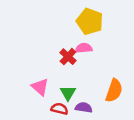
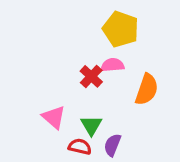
orange semicircle: (114, 91) -> (147, 89), moved
purple semicircle: (84, 108) -> (112, 145), turned -77

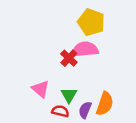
pink semicircle: (112, 65) -> (85, 49), size x1.5
orange semicircle: (147, 89) -> (105, 104), moved

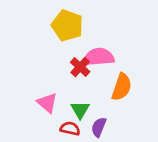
yellow pentagon: (91, 22) -> (67, 26), moved
orange semicircle: (105, 104) -> (122, 87), moved

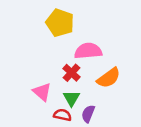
red cross: (80, 67) -> (71, 73), moved
orange semicircle: (122, 87) -> (109, 78), turned 35

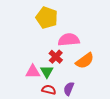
pink triangle: (42, 92) -> (33, 72), turned -42
green triangle: (71, 98) -> (47, 72), moved

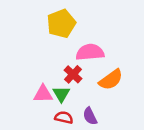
yellow pentagon: (47, 18) -> (61, 23), turned 30
purple semicircle: (69, 89) -> (90, 116), turned -48

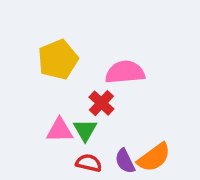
yellow pentagon: (61, 23) -> (58, 60), moved
orange semicircle: (111, 80) -> (154, 157), moved

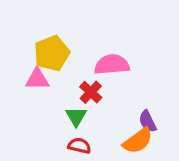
pink triangle: (60, 130) -> (37, 79), moved
purple semicircle: (125, 161) -> (147, 121), moved

